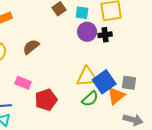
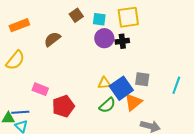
brown semicircle: (31, 47) -> (52, 39), moved
yellow triangle: (87, 77) -> (104, 83), size x0.6
gray square: (129, 83) -> (142, 79), moved

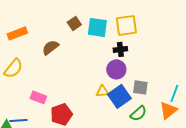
cyan square: (99, 19) -> (97, 27), size x1.5
purple circle: (104, 38) -> (116, 69), moved
orange triangle: (133, 102) -> (168, 110), moved
green semicircle: (107, 105) -> (138, 113), moved

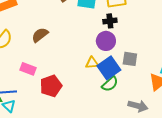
brown semicircle: (50, 47) -> (40, 35), moved
green semicircle: (138, 113) -> (110, 84), moved

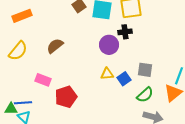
purple circle: (106, 41) -> (109, 45), moved
blue square: (109, 68) -> (124, 79), size x0.6
green semicircle: (110, 84) -> (145, 95), moved

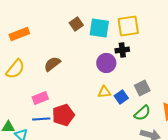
gray square: (145, 70) -> (142, 88), turned -35
pink rectangle: (43, 80) -> (40, 98), turned -42
blue line: (23, 103) -> (41, 119), moved

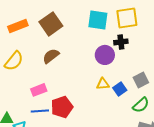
brown square: (76, 24) -> (51, 24), moved, size x1.6

